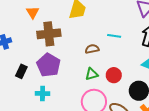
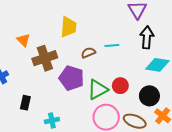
brown semicircle: (92, 49) -> (88, 53), moved
purple pentagon: (49, 65) -> (72, 78), moved
green triangle: (92, 74) -> (98, 90), size x1.5

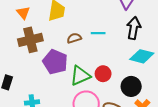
orange triangle: (23, 40) -> (23, 13), moved

